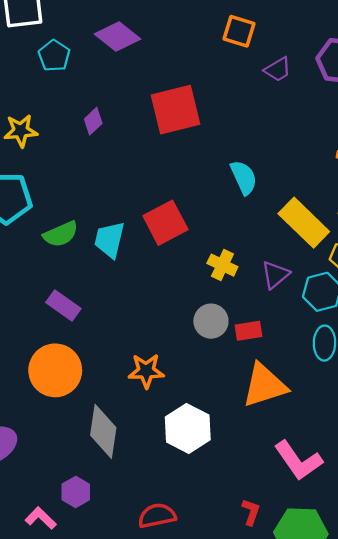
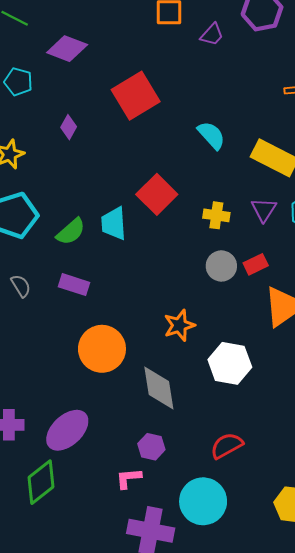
purple rectangle: (63, 305) -> (74, 285), moved
pink L-shape: (41, 518) -> (129, 478), turned -32

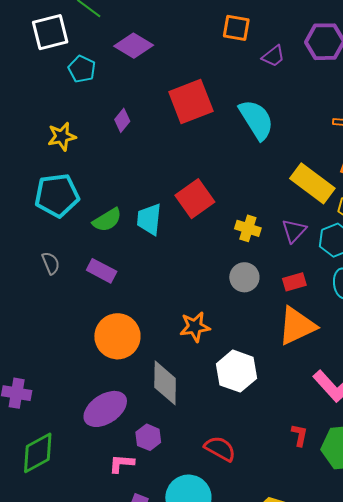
cyan semicircle: (211, 135) -> (256, 120), moved, size x1.4
red rectangle: (256, 264) -> (294, 282), moved
purple ellipse: (67, 430) -> (105, 409), moved
red semicircle: (227, 446) -> (220, 449), turned 48

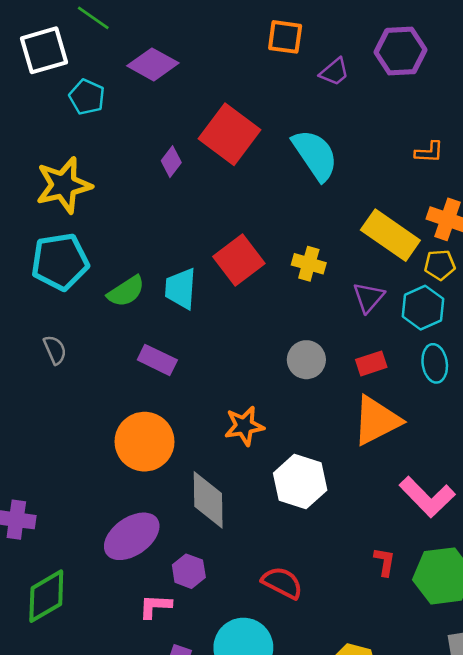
red square: (191, 101) -> (230, 134), turned -30
purple diamond: (122, 120) -> (171, 162), moved
yellow star: (62, 136) -> (64, 185), size x1.5
yellow cross: (248, 228) -> (309, 264), moved
purple rectangle: (102, 271) -> (157, 360), moved

